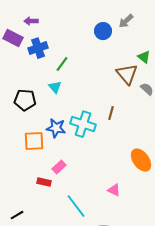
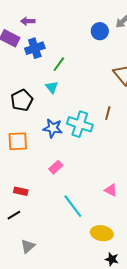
black pentagon: (25, 100) -> (22, 100), turned -30
orange square: (34, 141) -> (18, 141), moved
red rectangle: (44, 182) -> (21, 191), moved

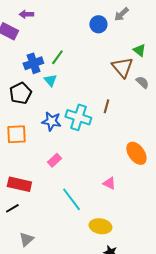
blue cross: (35, 48) -> (33, 63), moved
red rectangle: (21, 191) -> (19, 184), size x1.6

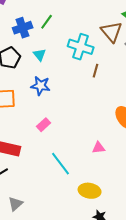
cyan triangle: (50, 80) -> (40, 55), moved
cyan cross: (78, 117) -> (81, 47), moved
pink triangle: (109, 183) -> (99, 148), turned -32

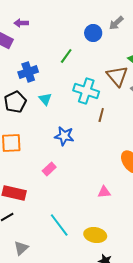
green line: (47, 22) -> (66, 56), moved
blue star: (41, 86) -> (64, 136), moved
cyan line: (61, 164) -> (59, 225), moved

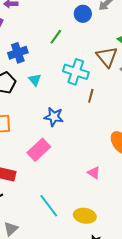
pink rectangle: (49, 169) -> (39, 150), size x1.6
pink triangle: (104, 192) -> (94, 173), turned 40

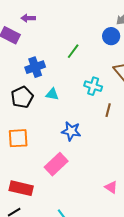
blue circle: (83, 14) -> (111, 36), moved
cyan cross: (76, 72) -> (93, 86), size x0.7
cyan triangle: (35, 80) -> (52, 94), turned -40

